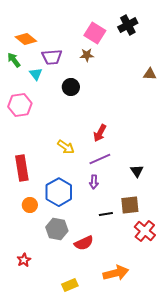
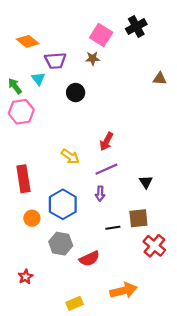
green arrow: (14, 60) -> (15, 86), moved

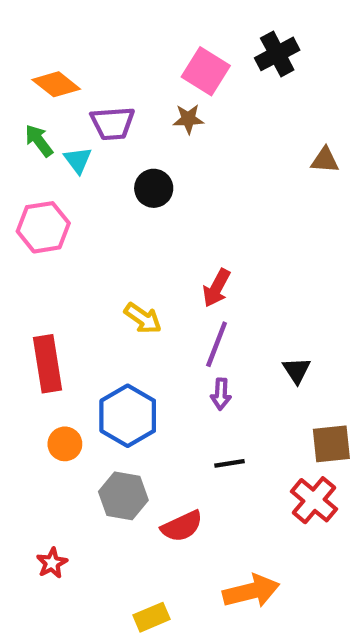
green arrow: (15, 86) -> (39, 141), moved
purple line: (106, 169) -> (217, 344), turned -45
purple arrow: (100, 194) -> (221, 394), moved
brown square: (138, 218) -> (331, 444), moved

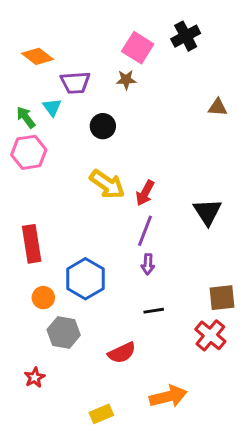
green arrow: (39, 141) -> (26, 117), moved
yellow arrow: (143, 318) -> (107, 184), moved, size x1.4
black triangle: (297, 370) -> (207, 212), moved, size x1.5
gray hexagon: (123, 496) -> (64, 332), moved

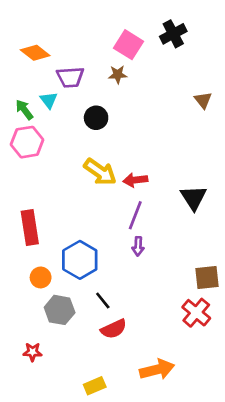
brown triangle: (218, 107) -> (203, 100), turned 48
red arrow: (145, 193) -> (135, 180), turned 55
black line: (154, 311) -> (103, 300), moved, turned 60
red star: (35, 377) -> (32, 352), turned 30

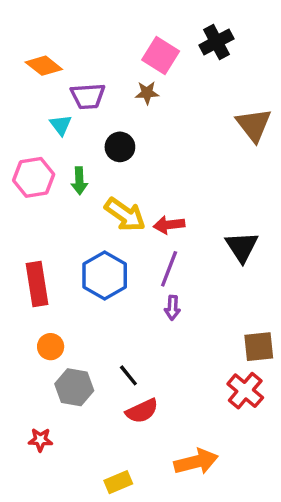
brown triangle: (203, 100) -> (254, 125), size x1.6
green arrow: (24, 110) -> (79, 181), moved, turned -145
blue hexagon: (80, 260) -> (105, 276), moved

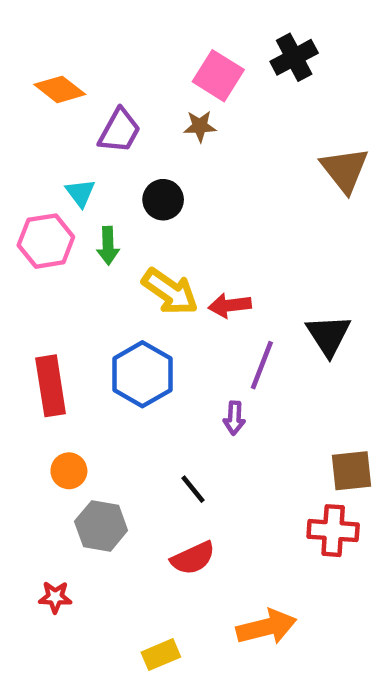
purple trapezoid: (88, 96) -> (119, 131), turned -57
cyan triangle: (61, 125) -> (80, 193), moved
purple line: (169, 269) -> (262, 365), moved
black line: (128, 375) -> (193, 489), moved
red cross: (245, 391) -> (333, 531), turned -36

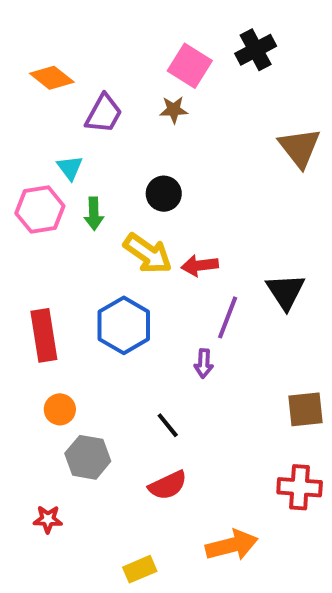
black circle: (163, 200) -> (164, 194), moved
red cross: (333, 531) -> (300, 487), moved

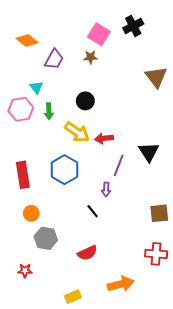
black line: (168, 425) -> (93, 211), moved

